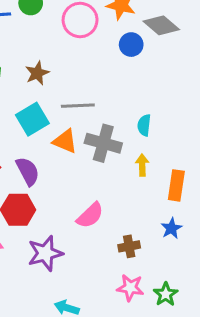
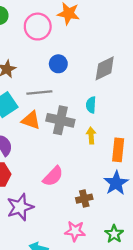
gray diamond: (161, 25) -> (105, 68), moved, turned -64
blue circle: (131, 45) -> (58, 64), moved
blue star: (171, 228) -> (116, 183), size x1.5
pink star: (130, 288) -> (75, 231), moved

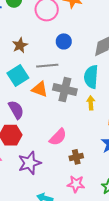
cyan semicircle: (91, 105) -> (91, 77), size x1.6
brown cross: (84, 199) -> (76, 157), moved

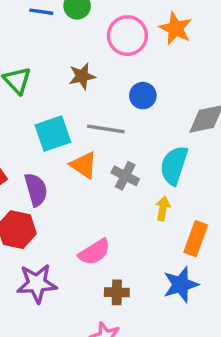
brown star: (20, 45) -> (82, 76), moved
gray cross: (65, 90) -> (125, 176), size x0.7

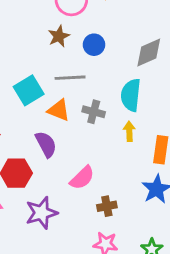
brown star: (82, 76) -> (59, 36), moved
purple semicircle: (36, 190) -> (46, 144), moved

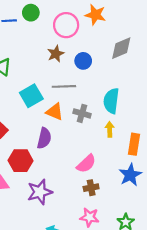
gray diamond: (149, 52) -> (121, 48), moved
purple semicircle: (46, 144) -> (44, 138), turned 40
pink semicircle: (82, 178) -> (86, 164), moved

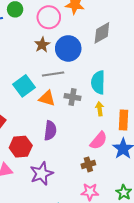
blue circle: (83, 61) -> (68, 48), size x1.6
purple semicircle: (44, 138) -> (50, 131), moved
pink semicircle: (86, 164) -> (99, 141), moved

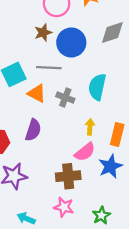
yellow arrow: (100, 109) -> (90, 127), moved
brown cross: (88, 164) -> (68, 176), size x1.5

